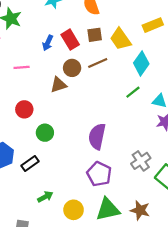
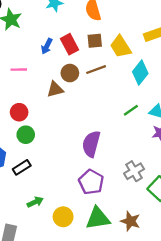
green line: (133, 92) -> (131, 110), moved
green circle: (45, 133) -> (26, 135), moved

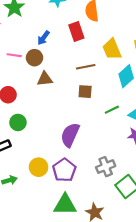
brown square: (95, 41) -> (85, 92), moved
red rectangle: (70, 44) -> (76, 31), moved
brown circle: (70, 73) -> (34, 58), moved
green circle: (26, 135) -> (18, 122), moved
yellow circle: (63, 217) -> (39, 167), moved

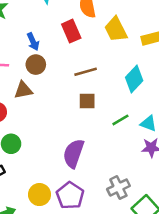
blue arrow: (43, 38) -> (33, 42), turned -56
yellow trapezoid: (112, 49) -> (116, 29), moved
brown circle: (34, 58) -> (36, 65), moved
brown triangle: (45, 79) -> (23, 90), moved

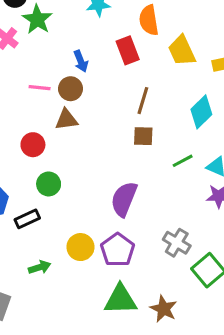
brown circle: (36, 65) -> (71, 89), moved
brown line: (86, 72) -> (143, 101), turned -60
gray cross: (118, 187) -> (177, 243), turned -35

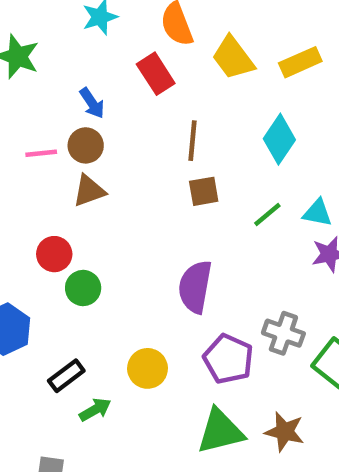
red circle: (33, 145) -> (54, 254), moved
black rectangle: (27, 219) -> (66, 376), moved
purple pentagon: (118, 250) -> (228, 359), moved

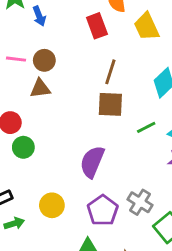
blue arrow: (92, 103) -> (39, 16), moved
brown square: (204, 191) -> (110, 104), size x1.4

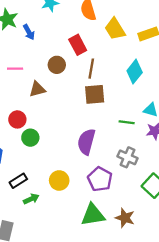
red rectangle: (97, 26) -> (78, 45), moved
brown circle: (44, 60) -> (57, 65), moved
green line: (146, 127) -> (127, 122), moved, turned 42
gray cross: (140, 202) -> (128, 157), moved

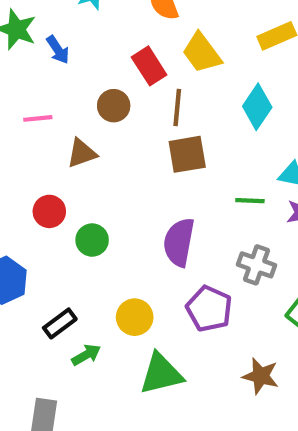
yellow trapezoid: (115, 29) -> (202, 53), moved
green circle: (30, 138) -> (92, 240), moved
green triangle: (93, 215) -> (161, 374), moved

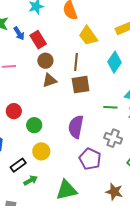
red rectangle: (149, 66) -> (38, 40), moved
brown triangle: (82, 153) -> (49, 80), moved
yellow circle: (135, 317) -> (41, 151), moved

